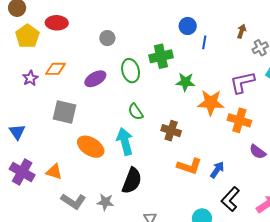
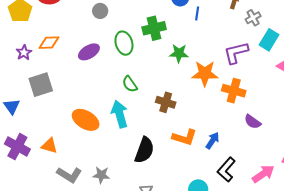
gray square: (65, 112) -> (41, 85), moved, turned -30
black semicircle: (132, 181) -> (144, 150), moved

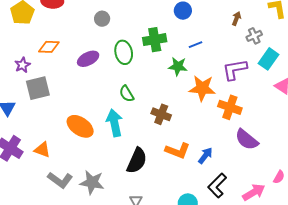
blue line: (197, 13) -> (195, 45), moved, turned 56
purple star: (24, 53) -> (22, 65), moved
purple semicircle: (253, 122) -> (247, 140), size x1.4
gray star: (101, 175) -> (92, 182), size x1.4

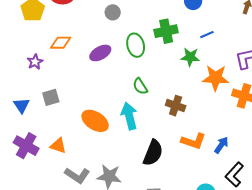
gray square: (38, 88) -> (51, 97), moved, size x0.7

